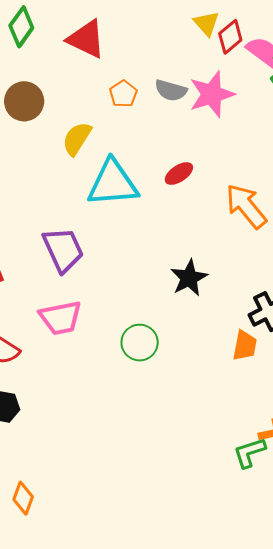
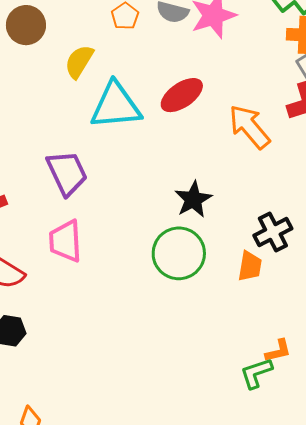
red ellipse: (179, 174) -> (182, 95), size x1.5
pink trapezoid: (61, 318) -> (65, 241), turned 99
green circle: (140, 343) -> (179, 253), moved, size x1.4

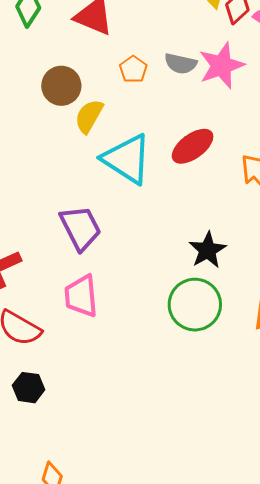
brown circle: (26, 25) -> (61, 86), moved
cyan triangle: (116, 106) -> (127, 159), turned 40

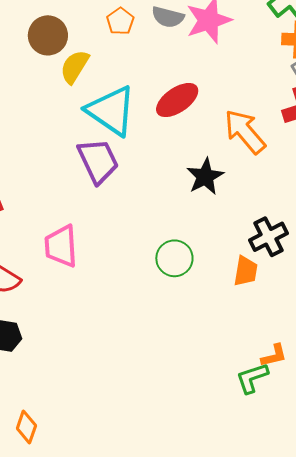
purple trapezoid: (80, 228) -> (98, 161), moved
black star: (208, 250) -> (205, 177), moved
green circle: (195, 305) -> (174, 258), size x0.7

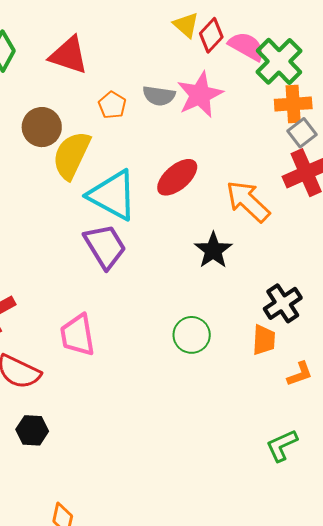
yellow semicircle: (75, 67) -> (72, 155), size x1.4
orange L-shape: (274, 356) -> (300, 374), moved

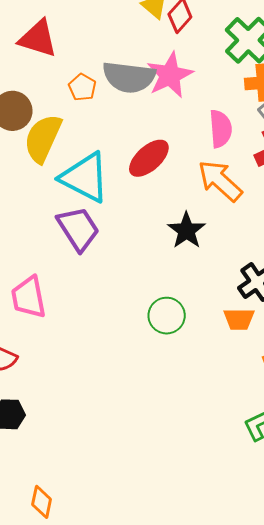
pink semicircle: (247, 46) -> (221, 129), moved, turned 57
gray semicircle: (159, 96) -> (129, 77), size x1.6
pink trapezoid: (78, 335) -> (29, 297), moved
orange trapezoid: (264, 340) -> (239, 319), turned 88

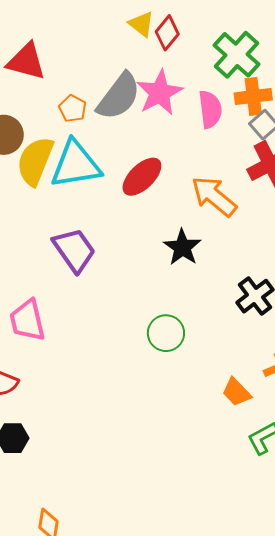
gray semicircle: (129, 77) -> (119, 96), turned -58
pink semicircle: (221, 129) -> (210, 109), moved
cyan triangle: (85, 177) -> (76, 165), moved, turned -34
orange trapezoid: (239, 319) -> (236, 392), moved, turned 48

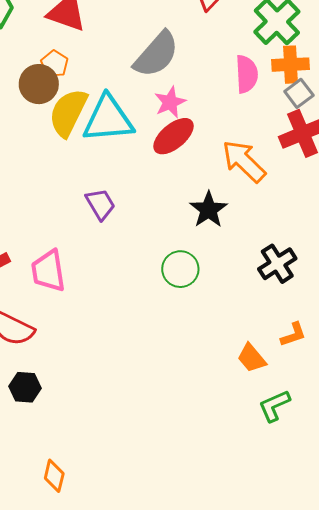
pink star: (160, 93) -> (170, 102), moved, size x0.7
orange pentagon: (73, 109) -> (54, 64), moved
purple trapezoid: (74, 250) -> (100, 204), size x0.7
green circle: (166, 333) -> (180, 269), moved

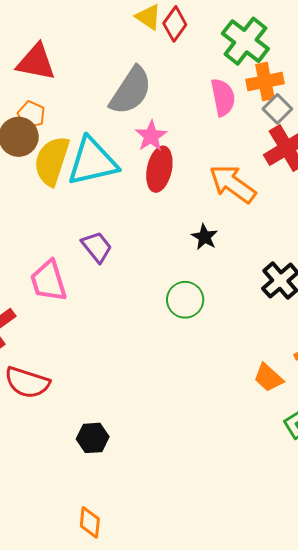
red ellipse: (173, 136) -> (159, 169), turned -30
black star: (209, 210) -> (205, 237), size x0.7
pink trapezoid: (48, 271) -> (48, 281), moved
black hexagon: (25, 387) -> (93, 438), moved

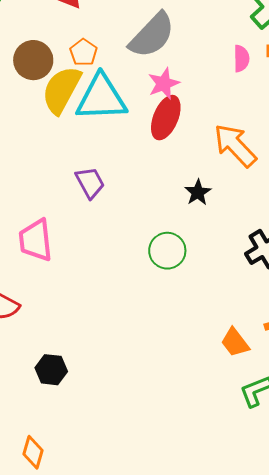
pink semicircle: (223, 97) -> (241, 59), size x0.7
orange pentagon: (31, 115) -> (83, 52), moved
pink trapezoid: (48, 281) -> (36, 240), moved

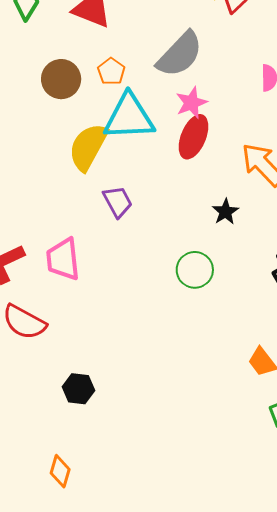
yellow semicircle: (61, 90) -> (88, 147), moved

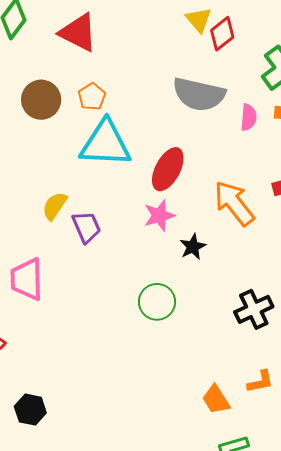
gray semicircle: (180, 54) -> (199, 94), moved, turned 54
pink star: (191, 103) -> (159, 215), moved
yellow semicircle: (88, 147) -> (55, 206), moved, size x0.6

